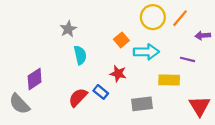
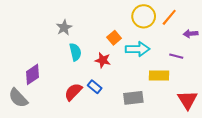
red star: (118, 74) -> (103, 60), moved

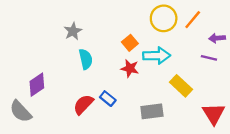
purple line: (176, 56) -> (209, 58), moved
red star: (103, 60) -> (130, 68), moved
yellow rectangle: (159, 75) -> (181, 86), turned 42

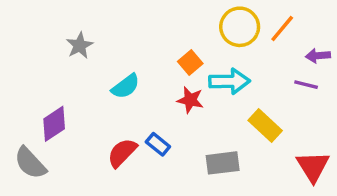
gray star: (73, 31) -> (80, 46), moved
cyan semicircle: (86, 59) -> (126, 86), turned 66

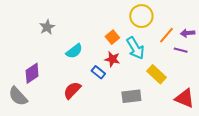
orange line: (282, 28) -> (167, 35), moved
cyan arrow: (229, 81) -> (135, 48), turned 60
blue rectangle: (158, 144) -> (98, 72), moved
red triangle: (313, 166) -> (185, 98), turned -35

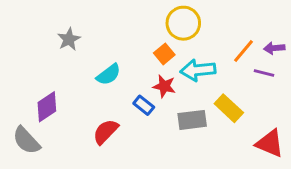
yellow circle: (141, 16) -> (183, 23), moved
cyan arrow: (135, 48) -> (198, 70), turned 115
gray rectangle: (131, 96) -> (192, 120), moved

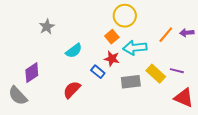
purple line: (264, 73) -> (177, 71), moved

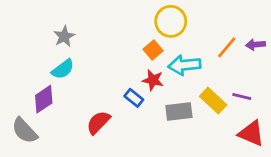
cyan semicircle: (74, 51) -> (63, 69), moved

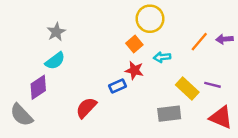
cyan arrow: (184, 65) -> (162, 57), size x0.6
blue rectangle: (134, 98) -> (118, 86), turned -63
gray rectangle: (179, 112) -> (169, 114), moved

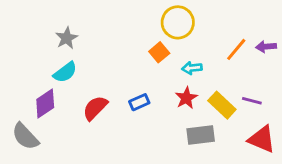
red star: (134, 70) -> (186, 98), moved, turned 30
red semicircle: (86, 108) -> (95, 108), moved

